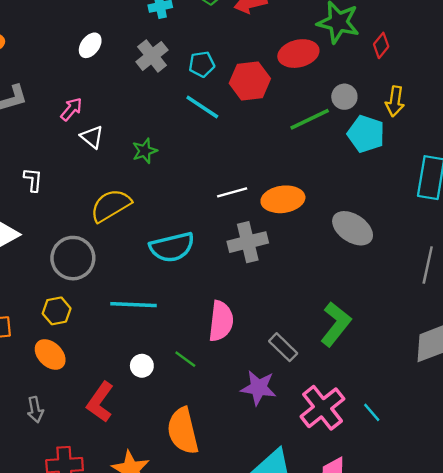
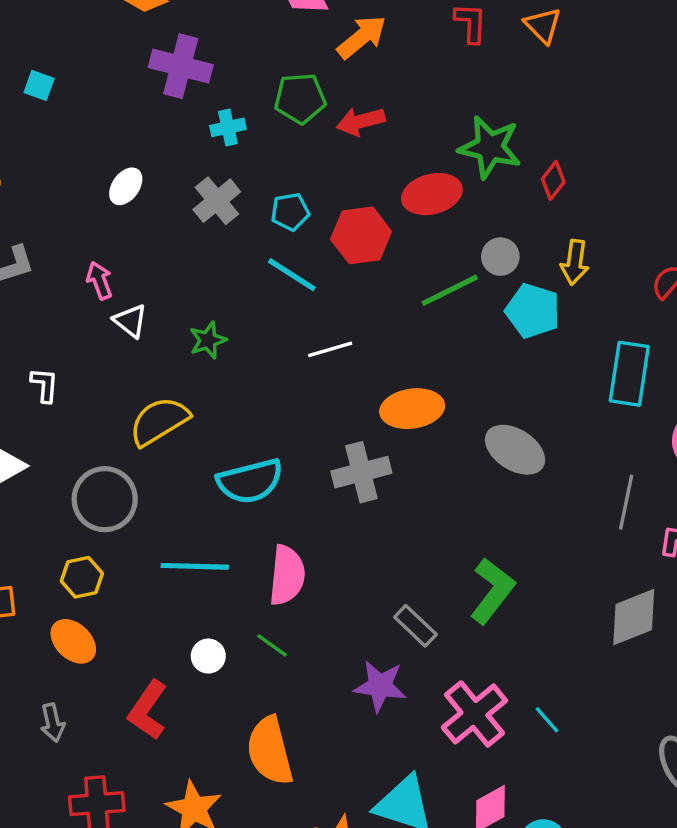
pink arrow: (71, 109) -> (99, 280), turned -60
white line: (232, 192) -> (330, 349), moved
pink semicircle: (221, 321) -> (287, 575), moved

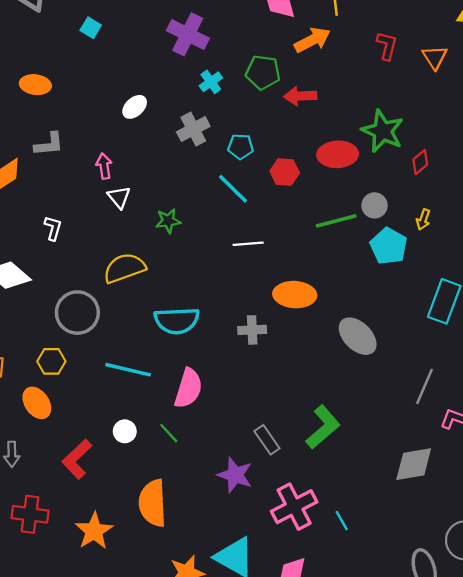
cyan cross: (228, 127) -> (211, 82), turned -35
red hexagon: (361, 235) -> (285, 172), size x0.7
yellow arrow: (575, 262) -> (423, 219), size x0.7
gray cross: (361, 472) -> (252, 330), size x0.7

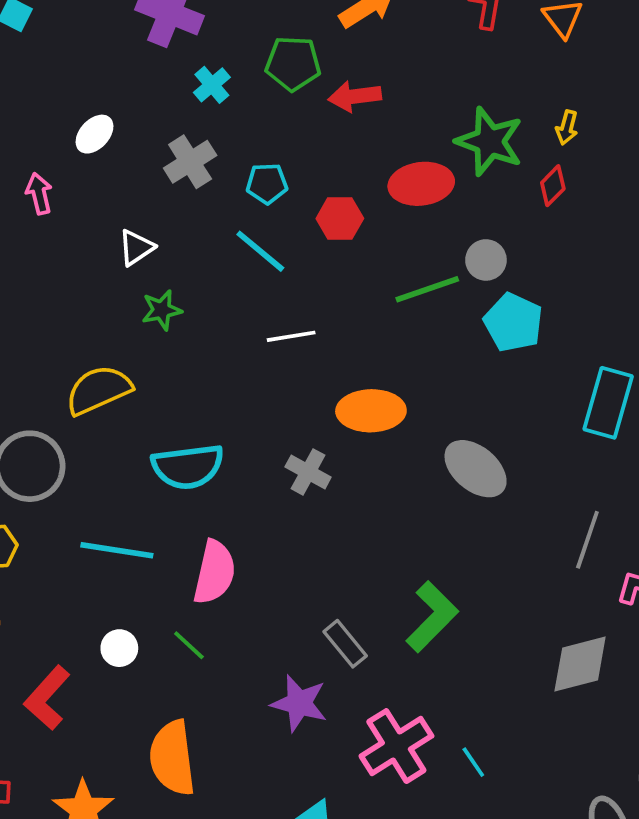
pink arrow: (104, 166) -> (39, 194), moved
white triangle: (119, 197) -> (136, 248), moved, turned 40
yellow arrow: (423, 219) -> (567, 128), moved
gray cross: (252, 330) -> (308, 472), turned 36

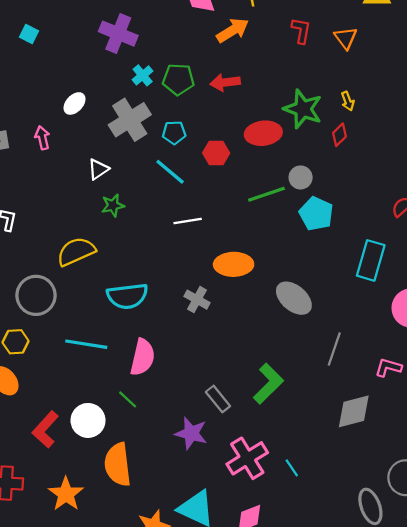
green pentagon: (293, 63) -> (178, 79), moved
yellow arrow: (567, 128) -> (348, 101), turned -36
gray cross: (190, 162) -> (130, 120), size x1.4
gray line: (587, 540) -> (334, 349), moved
white circle: (119, 648) -> (88, 420), moved, size x1.6

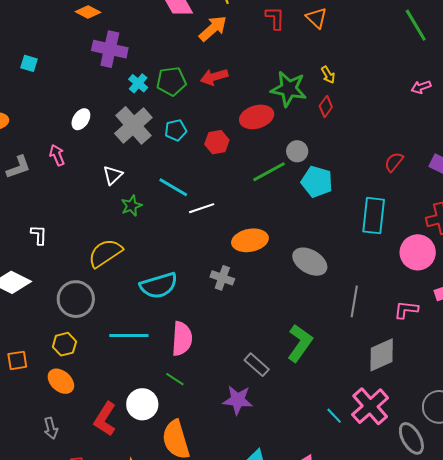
cyan line: (170, 172) -> (173, 187), moved
pink cross: (247, 458) -> (370, 406), moved

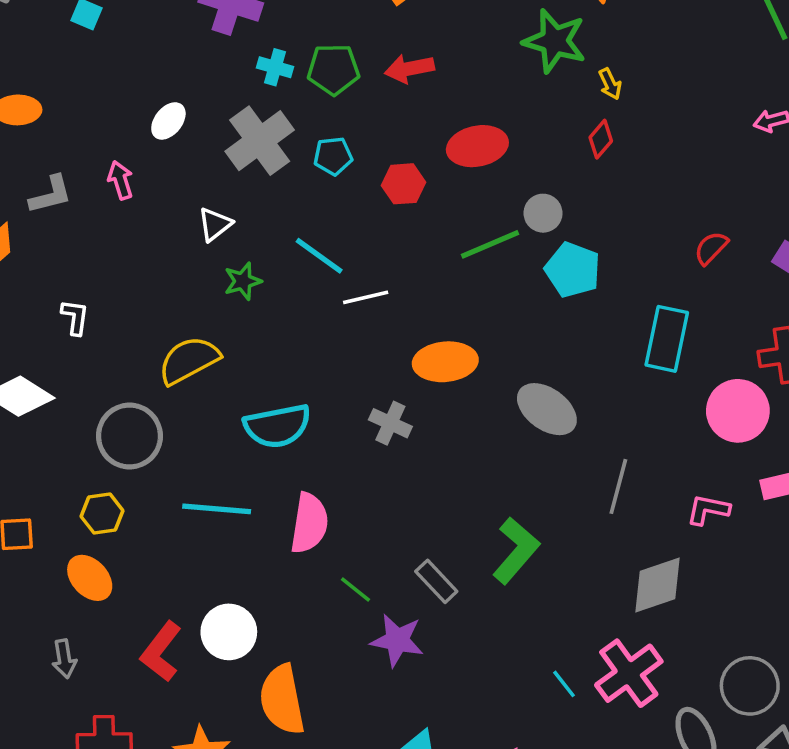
cyan cross: (138, 83) -> (275, 67), turned -30
green star: (289, 89) -> (555, 41), moved
green line: (175, 379) -> (355, 590), moved

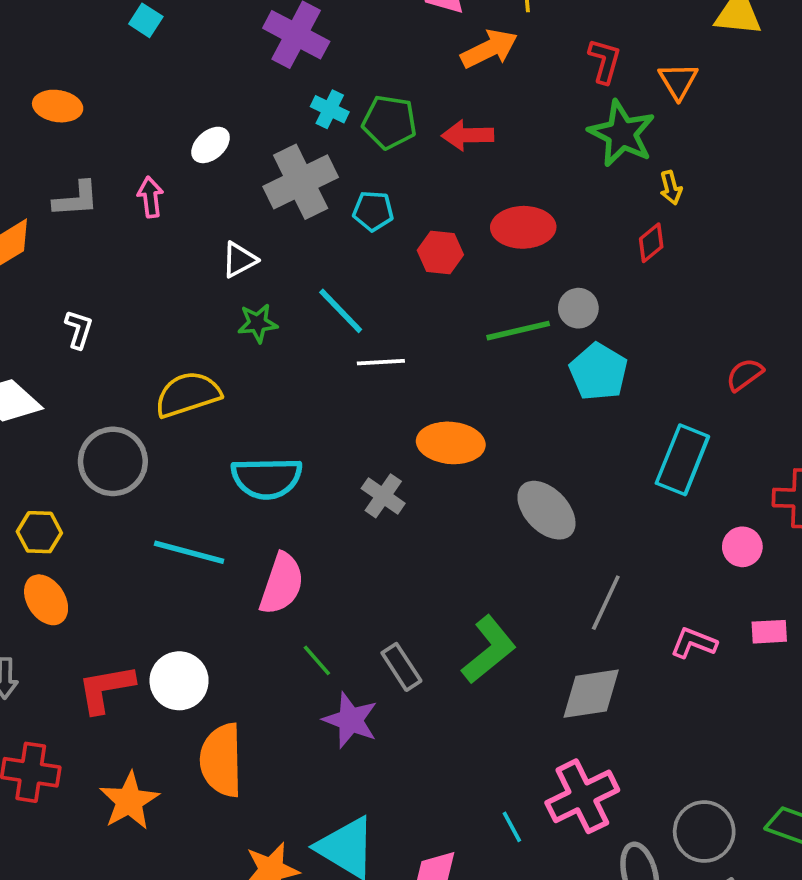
pink circle: (738, 411) -> (742, 547), size x0.6
yellow hexagon: (102, 514) -> (39, 532), moved
gray diamond: (657, 585) -> (591, 694), moved
red L-shape: (161, 652) -> (106, 689), turned 32
cyan line: (564, 684) -> (512, 827), moved

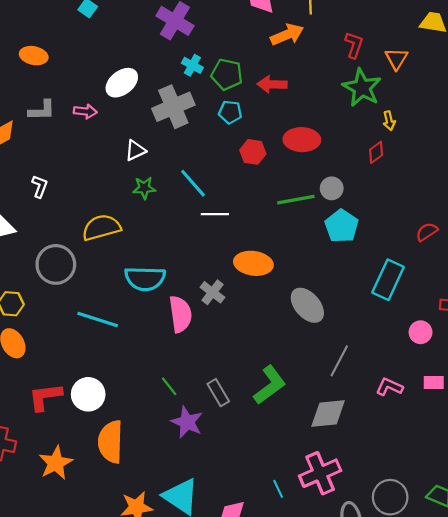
white ellipse: (211, 145) -> (122, 83), size x1.4
pink arrow: (150, 197) -> (85, 111), turned 100
cyan pentagon: (373, 211) -> (230, 112), moved
pink semicircle: (282, 584) -> (180, 314), moved, turned -30

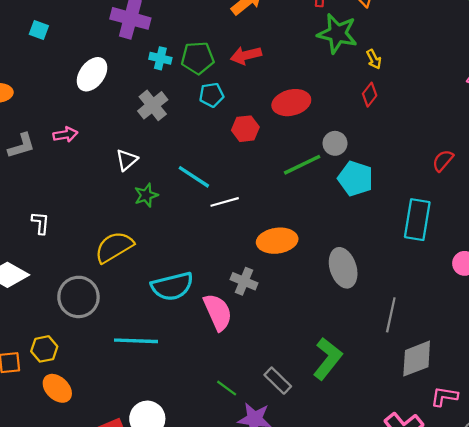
white ellipse: (122, 83) -> (92, 74), moved
gray cross: (173, 107) -> (153, 105), size x0.7
gray ellipse: (307, 305) -> (343, 268), turned 39
pink L-shape: (389, 387) -> (444, 396), moved
gray diamond: (328, 414) -> (417, 359), moved

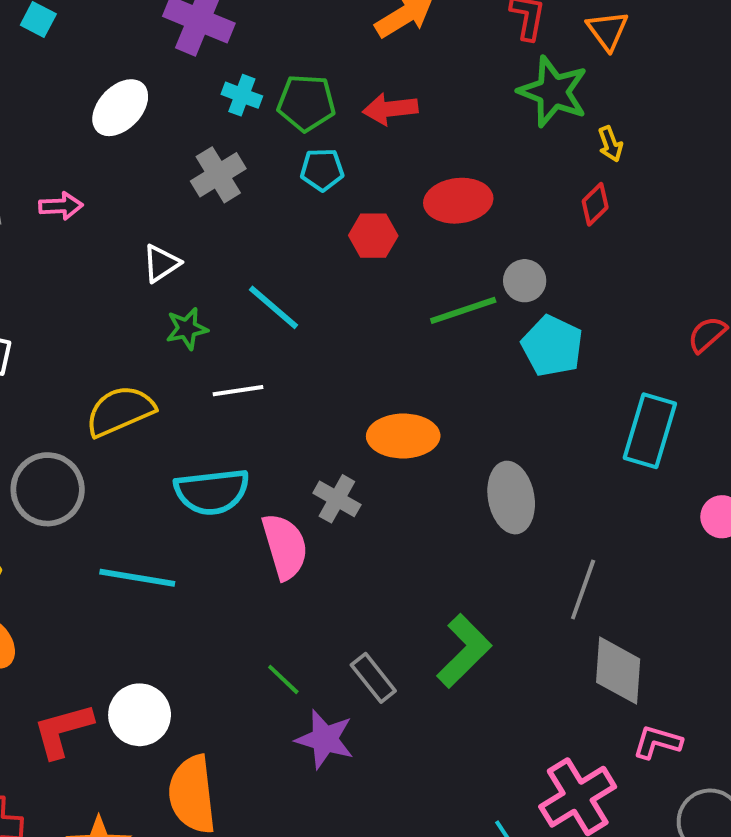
white line: (225, 202) -> (238, 391), moved
gray diamond: (417, 359) -> (618, 671), turned -72

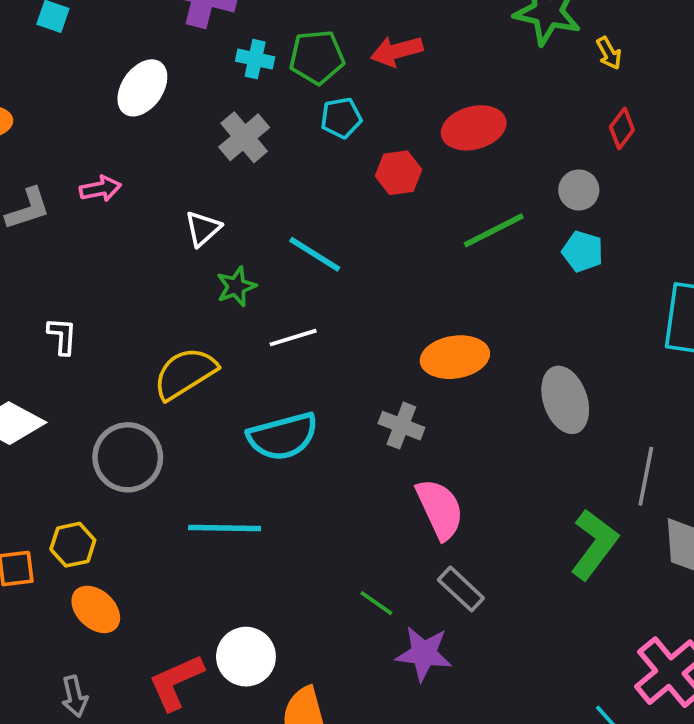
red diamond: (595, 204) -> (622, 128), moved
gray circle: (525, 281) -> (579, 190), moved
cyan pentagon: (552, 346) -> (583, 251), size x0.7
pink semicircle: (285, 546) -> (440, 509), moved
green L-shape: (464, 651) -> (594, 544), moved

